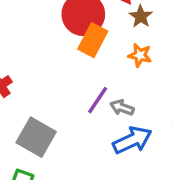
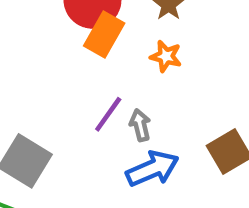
gray arrow: (122, 108) -> (140, 125), turned 55

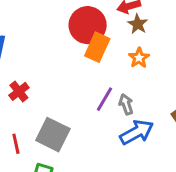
orange star: (166, 56) -> (139, 58), turned 30

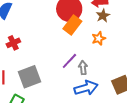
gray square: (53, 135) -> (29, 77), turned 30

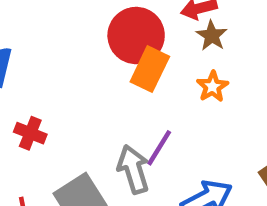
red cross: (13, 43) -> (30, 133), turned -32
gray arrow: (83, 68) -> (133, 169), moved, size x1.5

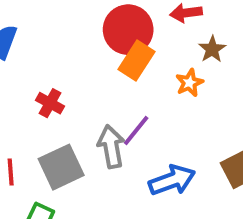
brown star: (212, 36) -> (212, 49), moved
red cross: (30, 133) -> (50, 103), moved

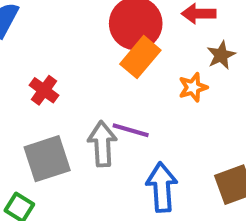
purple line: (136, 130) -> (131, 130), turned 60
blue arrow: (172, 180) -> (162, 187), turned -81

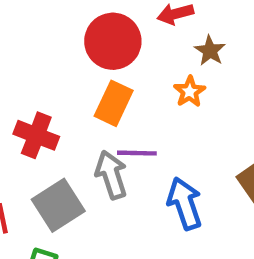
orange rectangle: (140, 57) -> (114, 103), moved
red cross: (44, 90) -> (36, 135), size x1.4

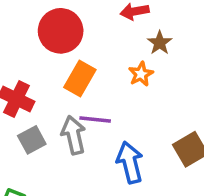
red circle: (113, 41) -> (61, 31), moved
gray square: (58, 205) -> (32, 140), moved, size x0.7

